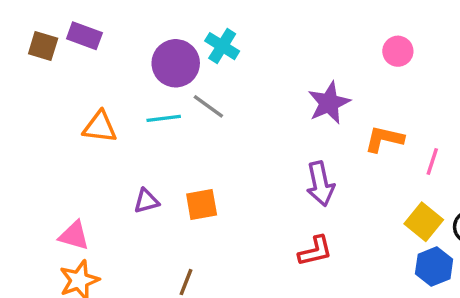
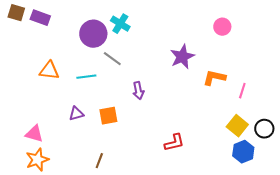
brown square: (43, 46) -> (16, 13), moved
cyan line: (164, 118) -> (86, 77), moved
purple arrow: (320, 184) -> (138, 91), moved, size x0.7

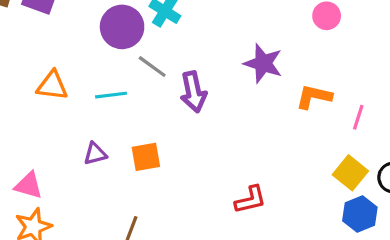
purple star: (182, 57) -> (263, 63), turned -30
purple arrow: (138, 91) -> (193, 92), moved, size x1.4

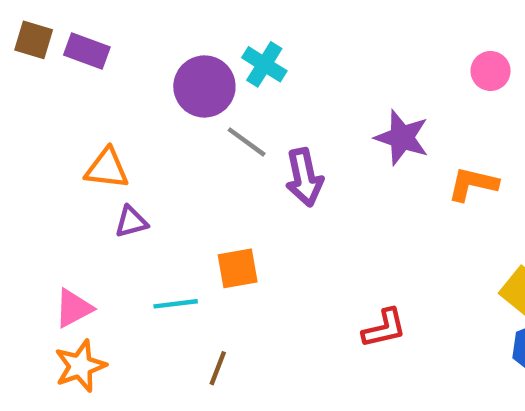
cyan line: (111, 95) -> (176, 304), moved
purple triangle: (95, 154) -> (131, 222), moved
pink triangle: (29, 185) -> (74, 308), turned -44

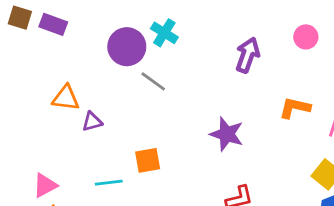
purple star: (402, 137) -> (227, 134), moved
purple arrow: (304, 177) -> (248, 55), moved, turned -148
purple triangle: (131, 222) -> (92, 122), moved

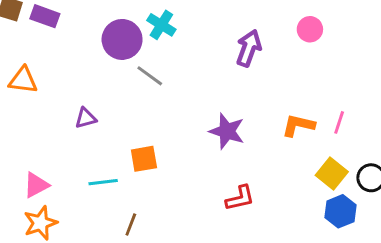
orange triangle: (66, 98) -> (23, 80), moved
orange L-shape: (295, 108) -> (298, 125), moved

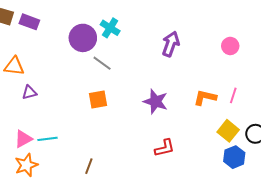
pink circle: (310, 29) -> (230, 46), moved
purple triangle: (86, 118) -> (29, 92), moved
orange square: (144, 159) -> (98, 99), moved
cyan line: (103, 182) -> (48, 139), moved

